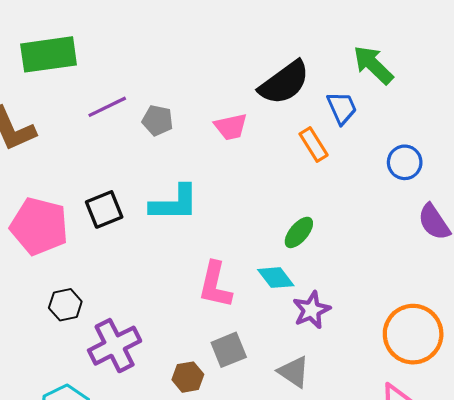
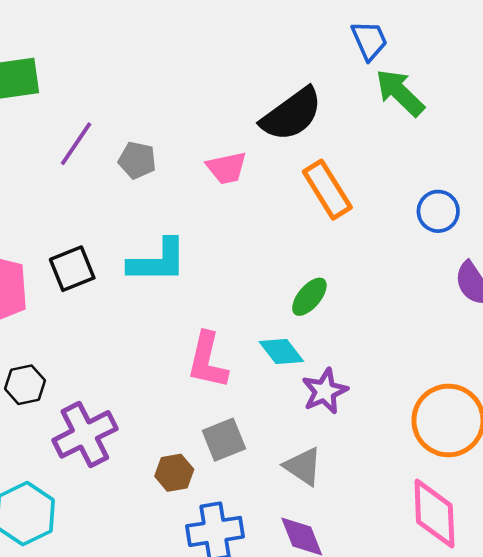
purple line: (107, 107) -> (76, 144), turned -30
blue trapezoid: (342, 108) -> (369, 40), moved
orange rectangle: (314, 145) -> (327, 190), size x1.4

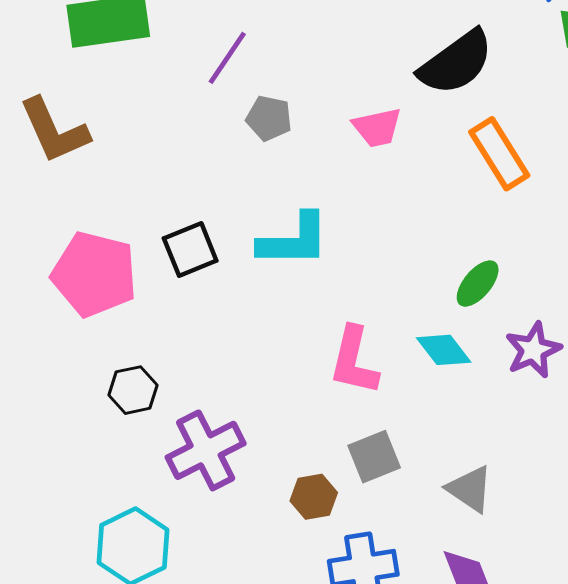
purple line: (76, 144) -> (227, 58), moved
purple star: (325, 391) -> (533, 350), moved

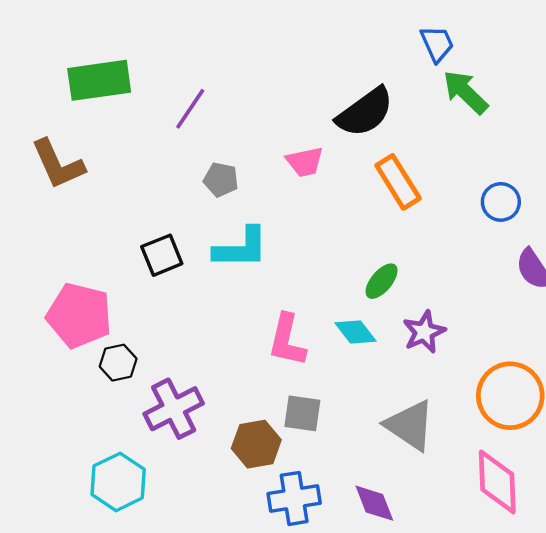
gray pentagon: (269, 118) -> (221, 180), moved
pink pentagon: (94, 274) -> (79, 315), moved
gray square: (374, 457) -> (302, 413), turned 30
gray triangle: (470, 489) -> (410, 425), moved, size x1.4
brown hexagon: (314, 497) -> (256, 444), size x1.4

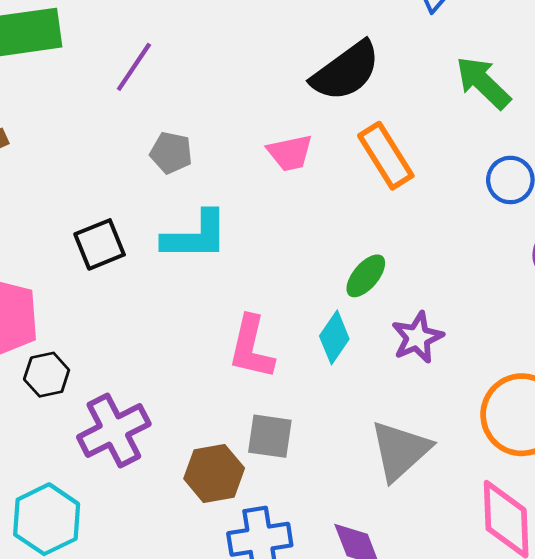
green arrow: (465, 92) -> (483, 83), moved
pink trapezoid: (305, 162) -> (290, 153), moved
cyan diamond: (356, 332) -> (334, 337), turned 72
gray triangle: (410, 425) -> (400, 451), turned 44

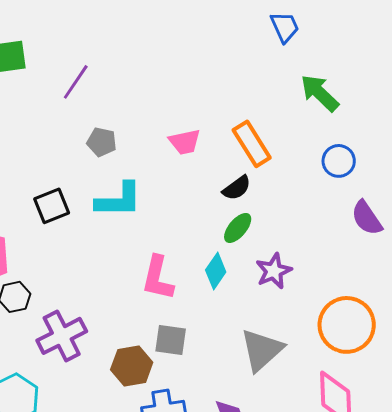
black semicircle: (346, 71) -> (237, 188), moved, size x0.6

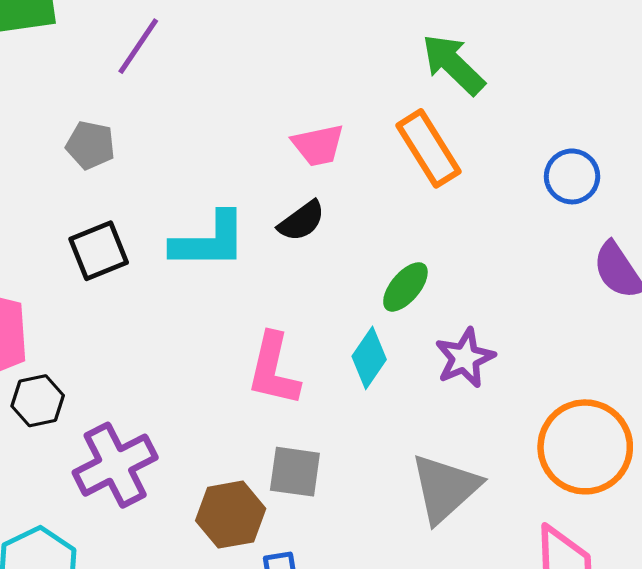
green arrow: (320, 93) -> (453, 64), moved
gray pentagon: (102, 142) -> (90, 145), moved
black semicircle: (237, 188) -> (302, 221), moved

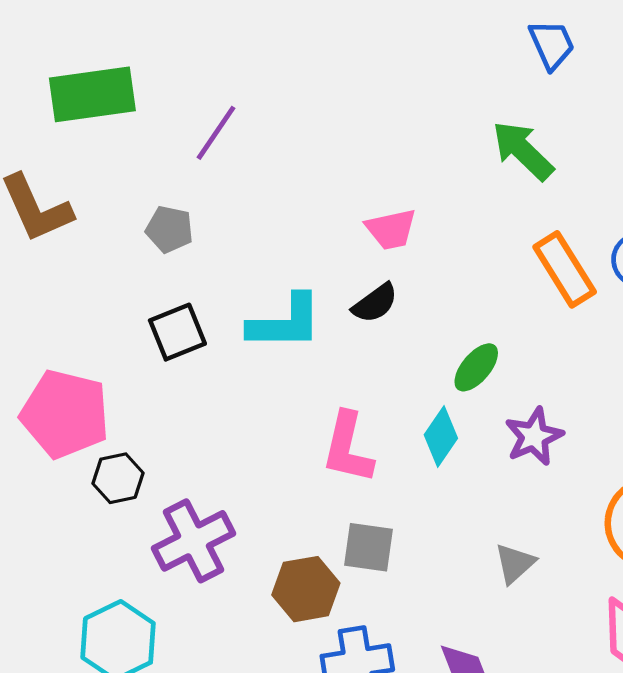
orange rectangle: (429, 148) -> (565, 269), moved
gray triangle: (445, 488) -> (515, 563), size x0.6

